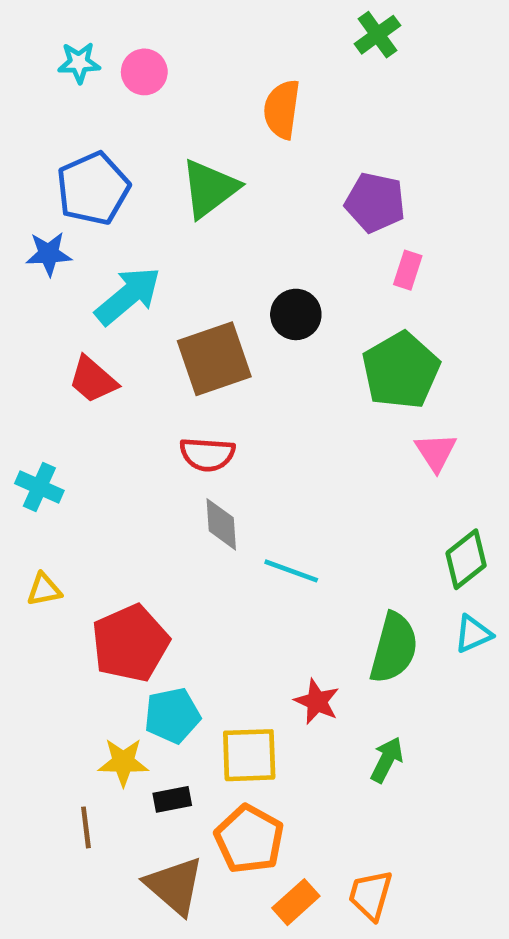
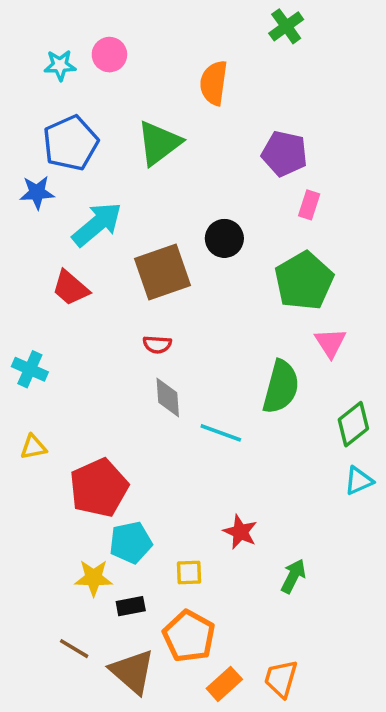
cyan star: (79, 63) -> (60, 65), moved
red semicircle: (207, 454) -> (157, 345), size x0.7
green semicircle: (394, 648) -> (281, 387), moved
yellow square: (249, 755) -> (189, 573), size x0.6
brown line: (86, 827) -> (74, 649), moved, turned -52

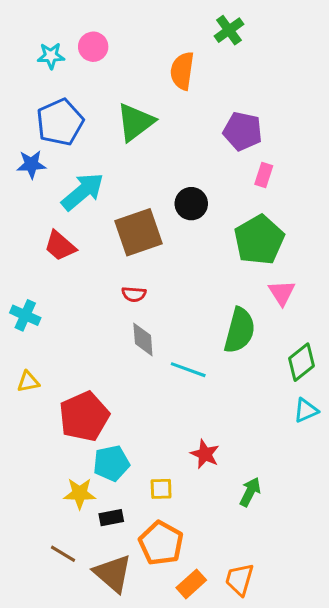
green cross: (286, 26) -> (229, 30), moved

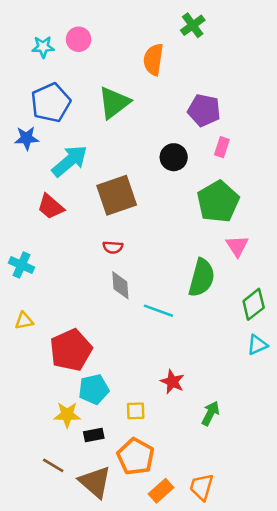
black circle: (191, 204) -> (174, 157), moved

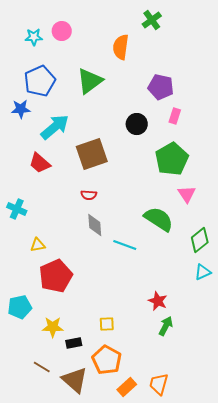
green semicircle: (202, 278) -> (159, 219), turned -72
yellow triangle: (24, 321) -> (38, 245), moved
red star: (172, 382) -> (158, 301), moved
cyan pentagon: (94, 389) -> (20, 307), moved

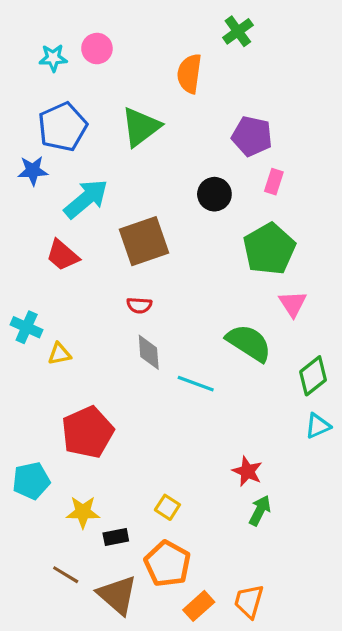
yellow triangle: (38, 245) -> (59, 354), moved
yellow square: (107, 324) -> (167, 507), turned 35

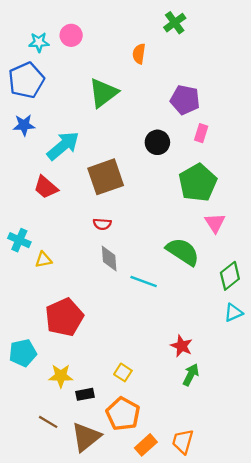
orange semicircle: (189, 74) -> (139, 54), size x0.7
blue pentagon: (63, 127) -> (26, 80), moved
brown triangle: (117, 595) -> (86, 437), turned 40

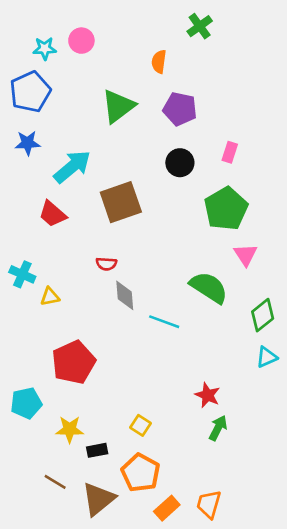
purple pentagon: (185, 100) -> (180, 109), moved
red semicircle: (102, 224) -> (106, 264), moved

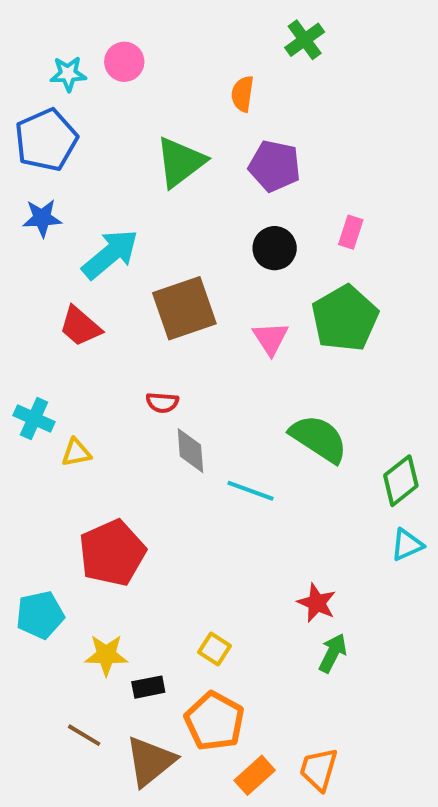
pink triangle: (246, 255) -> (271, 338), moved

